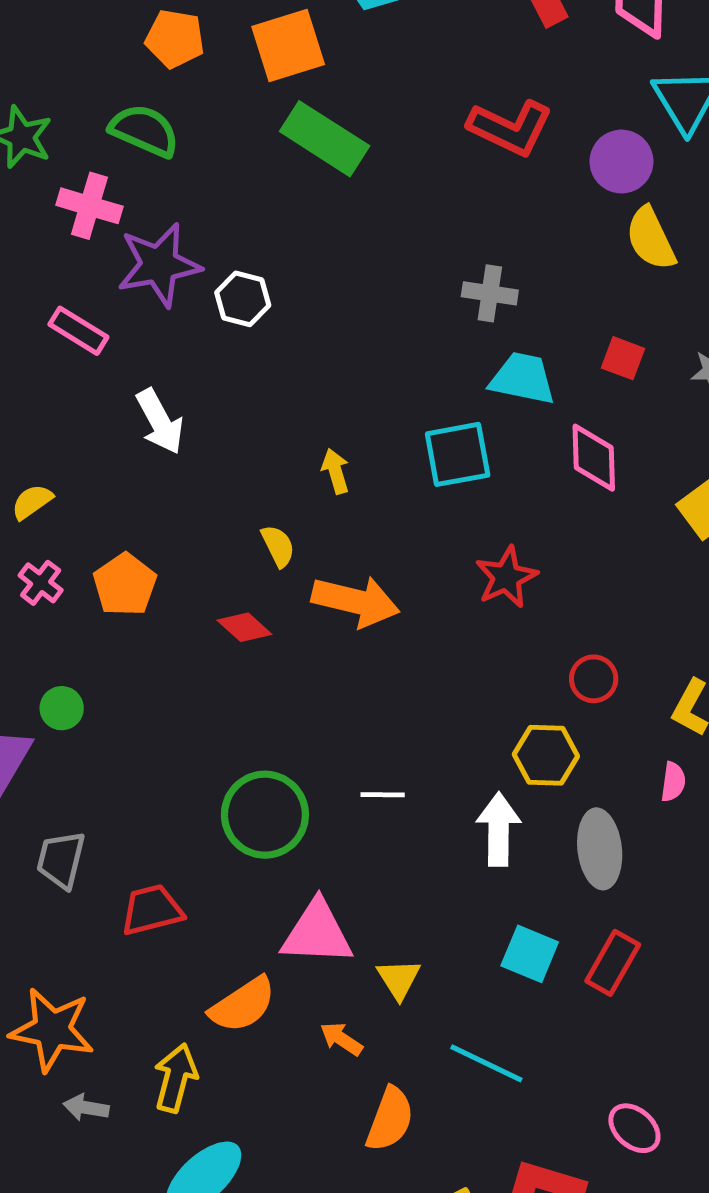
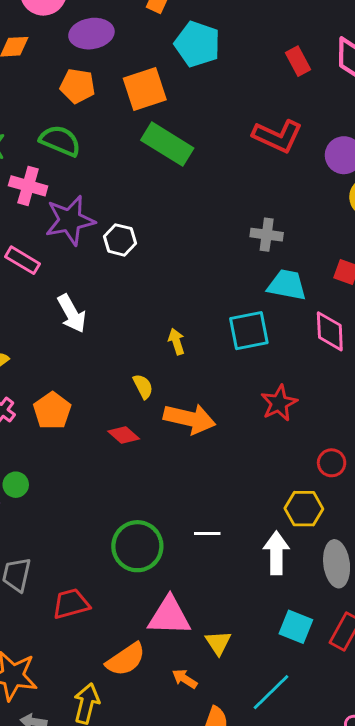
cyan line: (486, 1063) -> (271, 692), turned -69

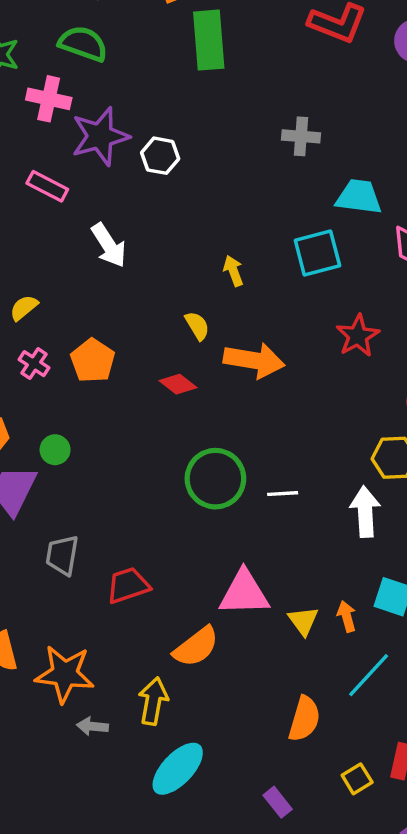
green rectangle: (167, 144) -> (209, 40), turned 57
gray cross: (267, 235) -> (301, 136), moved
green circle: (137, 546) -> (215, 479), moved
orange arrow: (185, 679) -> (347, 616), moved, turned 45

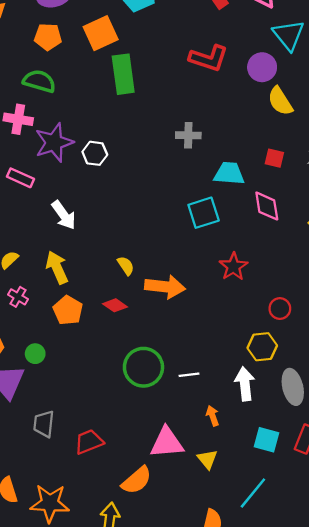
yellow arrow: (233, 271) -> (57, 267), moved, size x1.6
orange pentagon: (93, 361) -> (68, 310), moved
orange arrow: (347, 616) -> (213, 416), moved

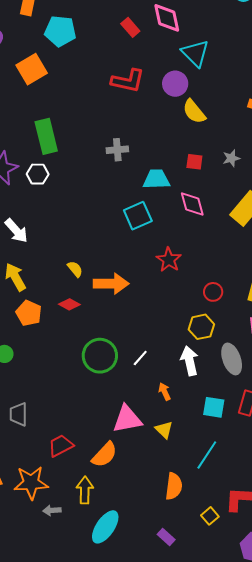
green rectangle: (123, 74) -> (46, 136), moved
white line: (189, 375) -> (140, 358), turned -36
red trapezoid: (89, 442) -> (61, 446), moved

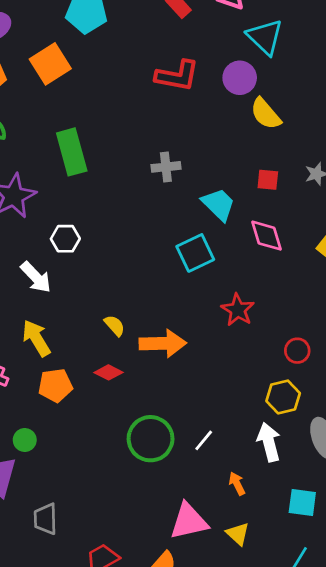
white hexagon: (38, 174) -> (65, 239), moved
cyan trapezoid: (156, 179) -> (218, 204), turned 48
orange pentagon: (29, 313) -> (55, 385), turned -30

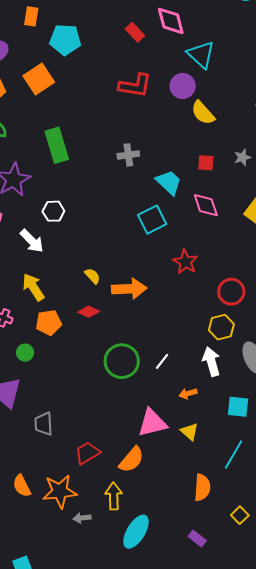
red circle: (297, 351) -> (231, 292), size x1.4
green circle: (25, 440) -> (25, 353), moved
orange arrow: (237, 484) -> (188, 394), turned -78

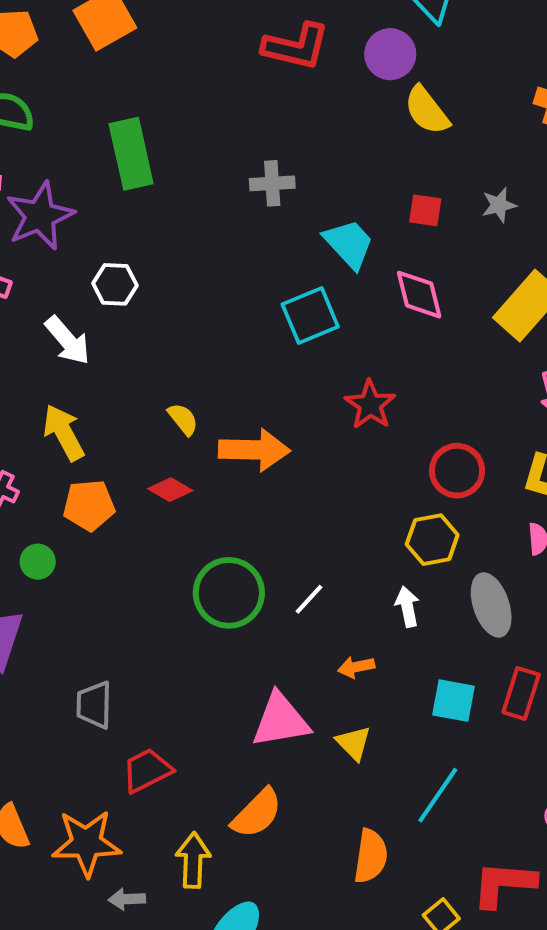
white arrow: (211, 362) -> (407, 607), size x0.7
gray trapezoid: (44, 424) -> (94, 705), moved
orange semicircle: (131, 460) -> (257, 813), moved

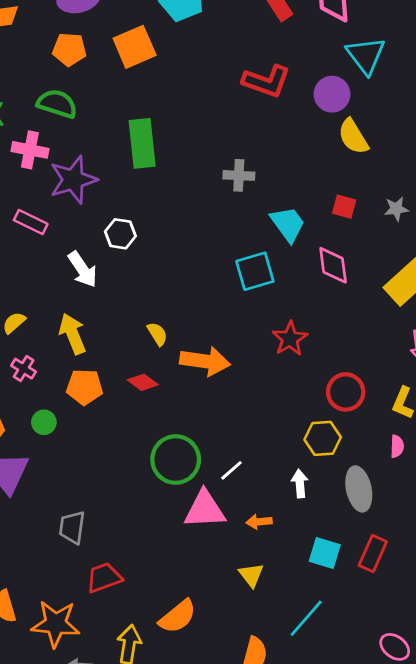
pink triangle: (281, 720) -> (205, 510), moved

